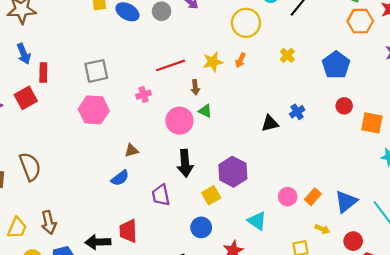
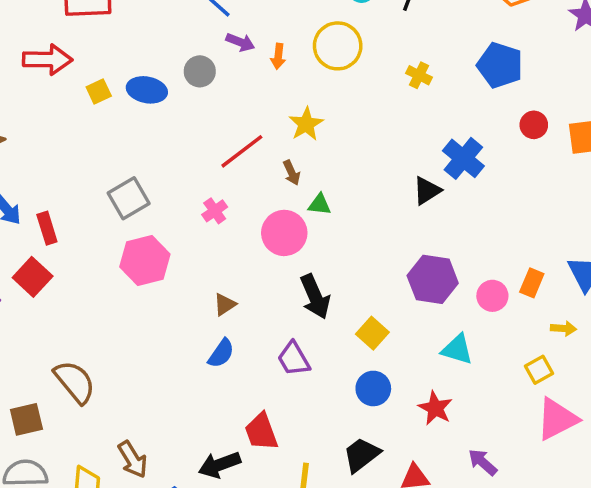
orange arrow: (240, 60) -> (278, 56), moved
blue cross: (297, 112) -> (463, 158), size x1.6
purple hexagon: (233, 172) -> (433, 279), moved

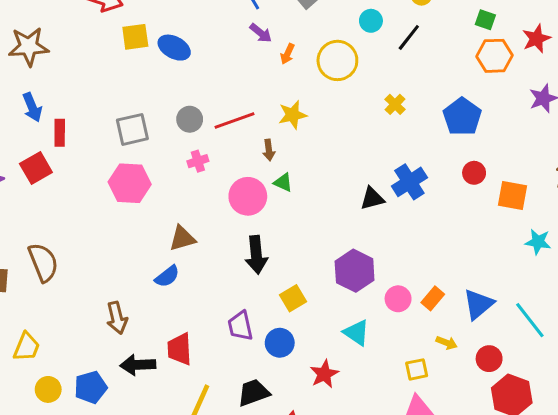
gray circle: (200, 71) -> (190, 119), moved
yellow square: (99, 92) -> (135, 37), size x1.4
brown triangle: (225, 304) -> (182, 238), size x1.4
purple trapezoid: (294, 359) -> (240, 326), moved
brown arrow: (133, 459) -> (117, 318), moved

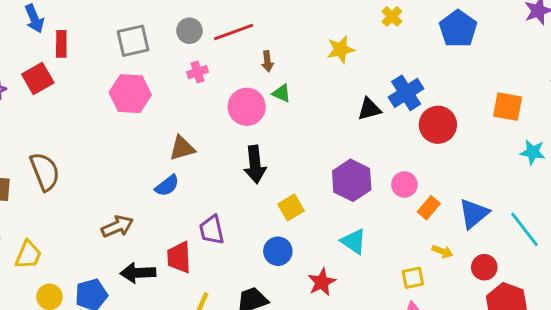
yellow star: (293, 115) -> (341, 50), moved
red circle: (474, 173) -> (438, 125), moved, size x1.6
pink circle: (398, 299) -> (404, 184), moved
brown arrow: (117, 318) -> (117, 226), turned -100
purple trapezoid: (240, 326) -> (212, 230), moved

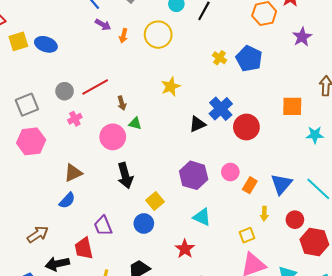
yellow cross: (392, 16) -> (220, 58), moved
blue circle: (278, 251) -> (144, 224), moved
yellow arrow: (442, 251) -> (264, 214), turned 80

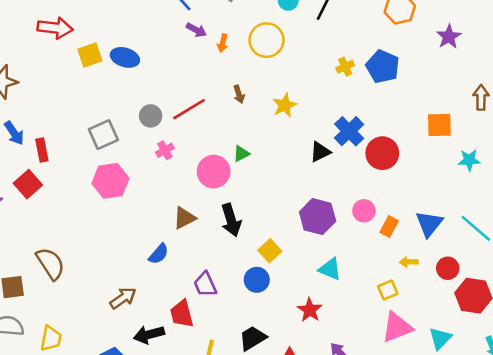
yellow cross: (220, 58) -> (345, 67), turned 32
brown arrow: (122, 103) -> (239, 94), moved
green triangle: (135, 124) -> (241, 154), turned -40
brown triangle: (73, 173) -> (184, 218), moved
yellow arrow: (264, 214) -> (409, 262), turned 88

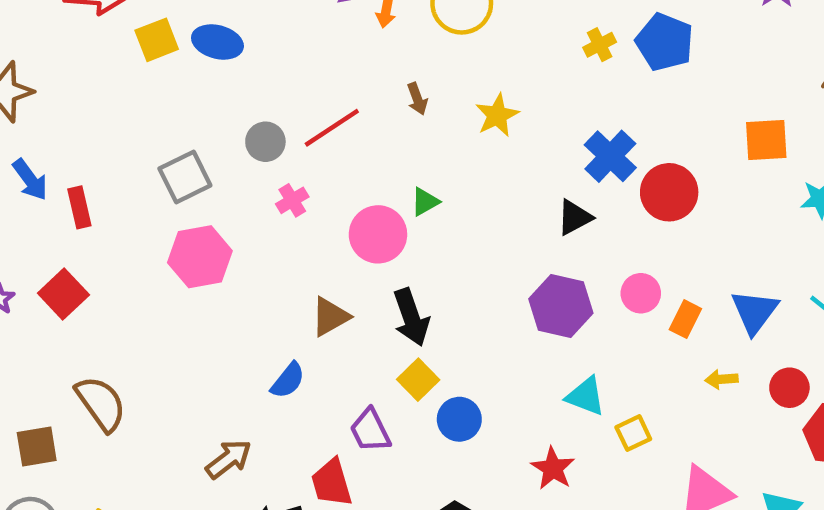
black triangle: (320, 152) -> (574, 217), moved
red square: (28, 184) -> (63, 294), moved
yellow square: (270, 251) -> (418, 380), moved
yellow square: (388, 290) -> (633, 433), moved

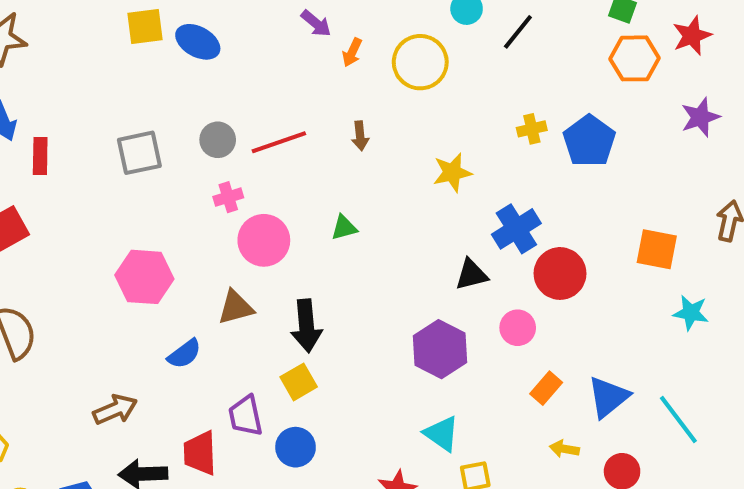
yellow star: (497, 115) -> (452, 173), moved
pink circle: (378, 234) -> (264, 240), moved
pink hexagon: (200, 257) -> (144, 277), moved
pink circle: (641, 293) -> (518, 328), moved
blue circle: (459, 419) -> (296, 447), moved

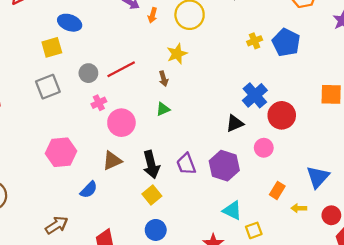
yellow square: (145, 26) -> (52, 47), moved
brown arrow: (360, 136) -> (164, 79), moved
yellow star: (452, 173) -> (177, 54), moved
orange rectangle: (546, 388) -> (277, 190), moved
purple trapezoid: (246, 416) -> (186, 164), moved

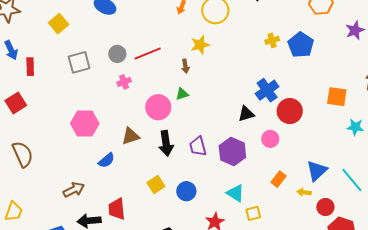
yellow square: (52, 47) -> (59, 24), moved, turned -30
pink circle: (121, 123) -> (158, 107), moved
yellow square: (152, 195) -> (156, 184), moved
yellow arrow: (299, 208) -> (304, 192), moved
blue circle: (156, 230) -> (186, 191), moved

